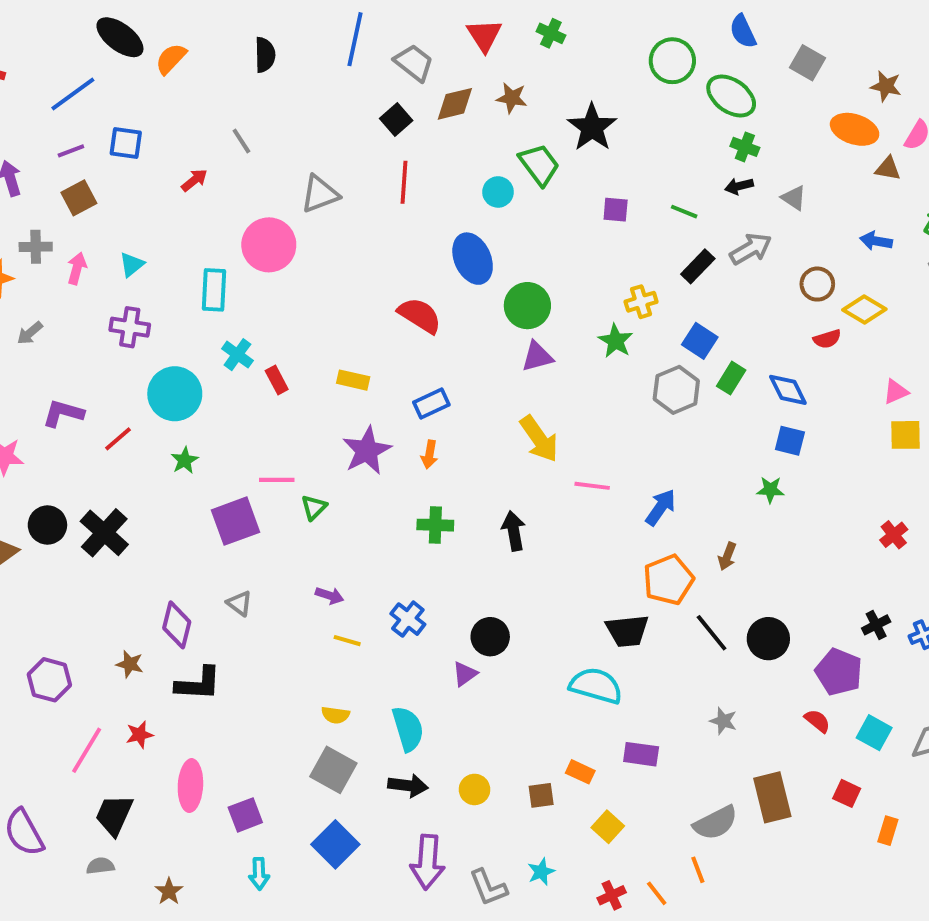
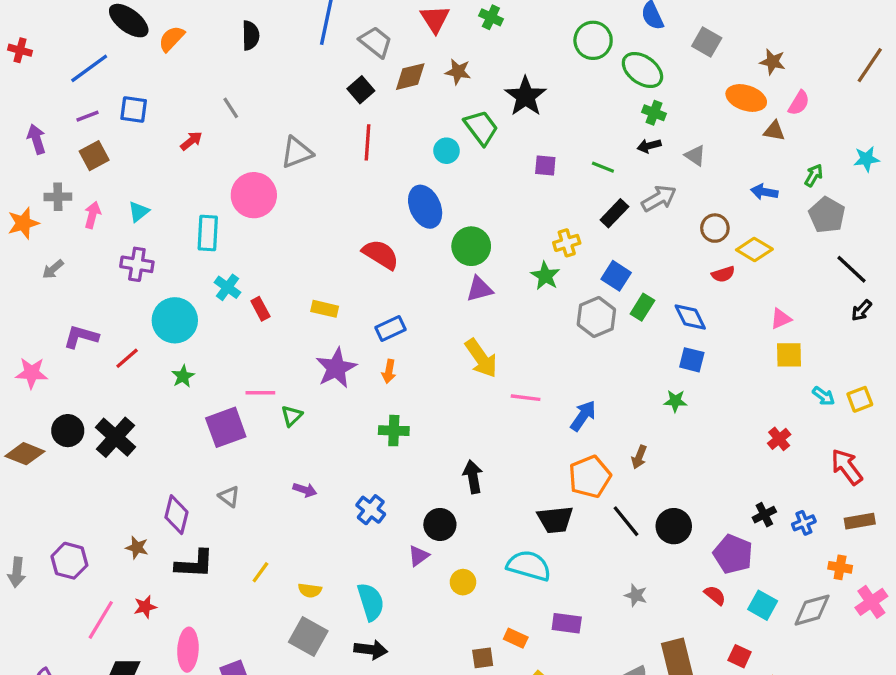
black arrow: (514, 531) -> (473, 477), moved
yellow line: (347, 641) -> (260, 572), moved, turned -70
yellow circle: (475, 789) -> (463, 582), moved

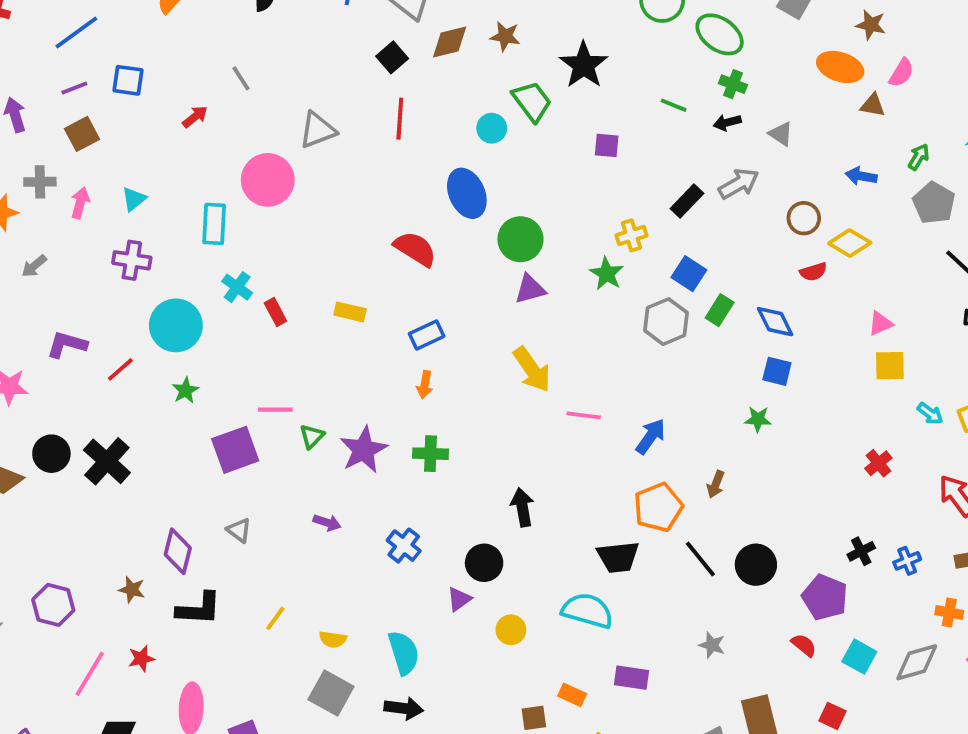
green line: (603, 167) -> (674, 105), moved
purple star: (336, 368) -> (363, 450), moved

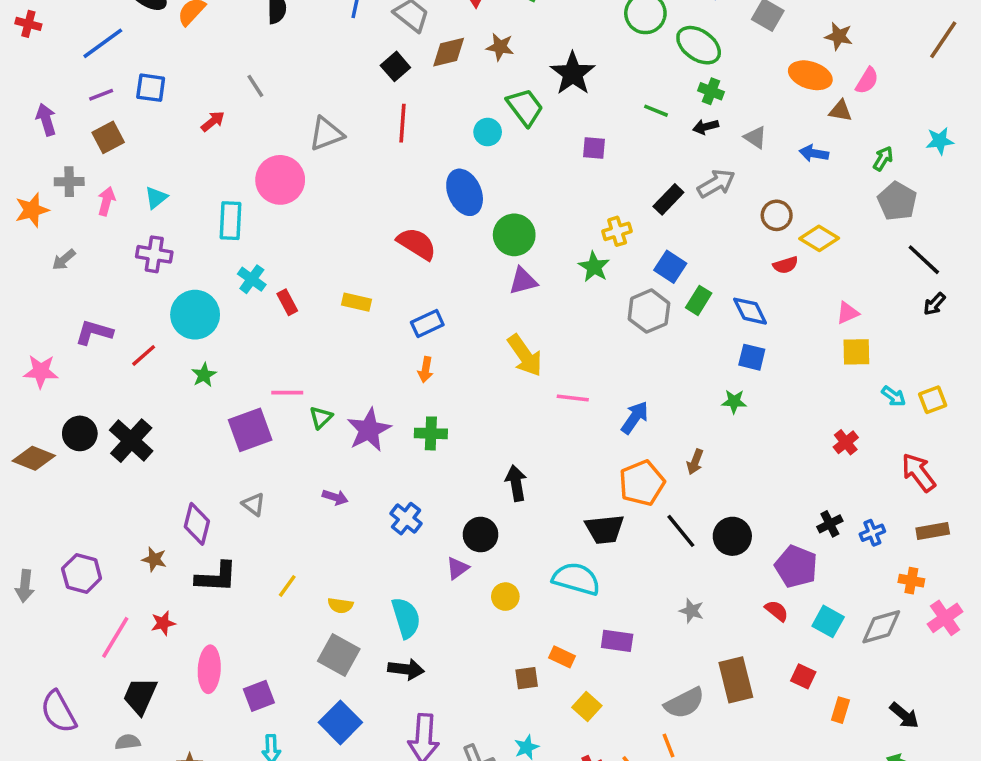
blue arrow: (861, 176) -> (814, 153), moved

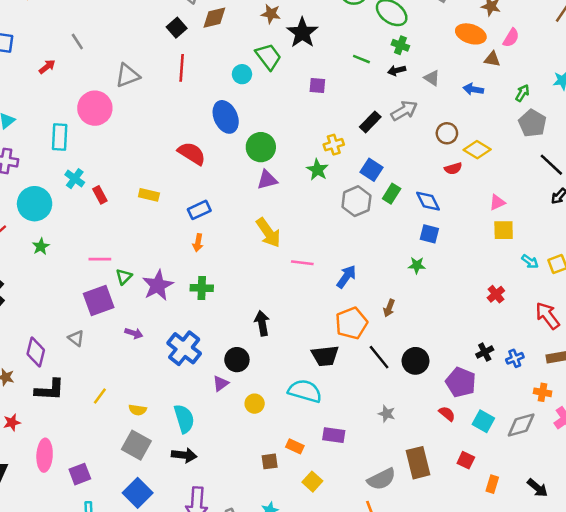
brown star: (500, 47) -> (271, 14), moved
purple square: (250, 430) -> (99, 301), moved
blue cross: (406, 519) -> (184, 348), size x1.5

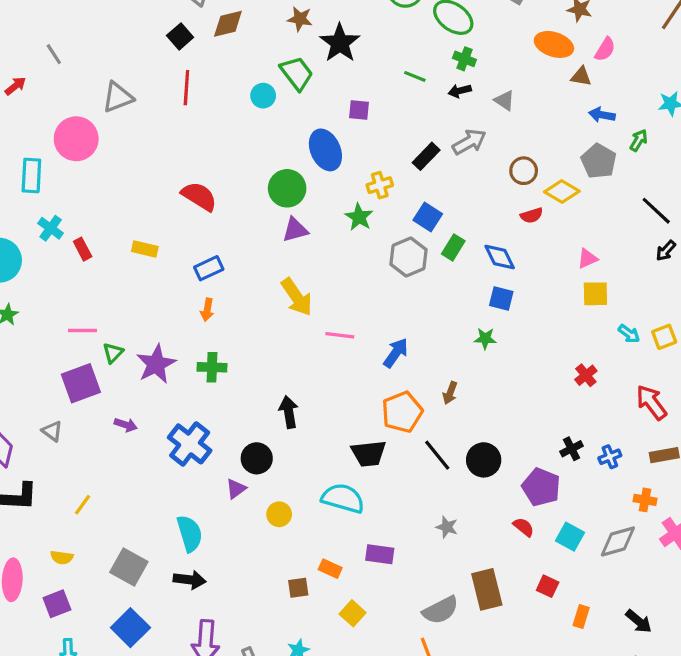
blue arrow: (473, 89) -> (602, 115), moved
green arrow: (522, 93) -> (639, 140), moved
blue ellipse: (226, 117) -> (325, 150), moved
gray pentagon: (532, 123) -> (599, 161), moved
yellow semicircle: (138, 410) -> (62, 557), moved

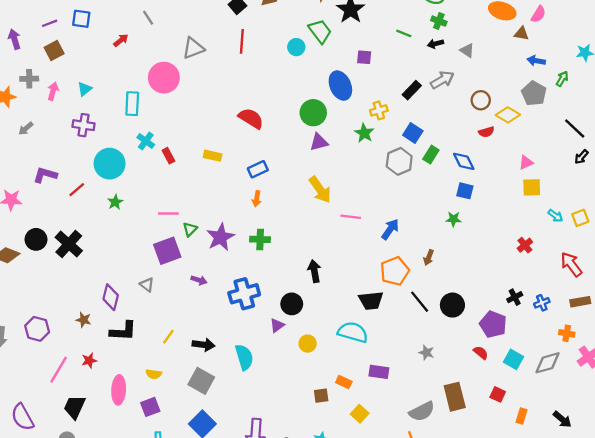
blue cross: (190, 444) -> (244, 294), turned 36
black arrow: (190, 580) -> (203, 345), moved

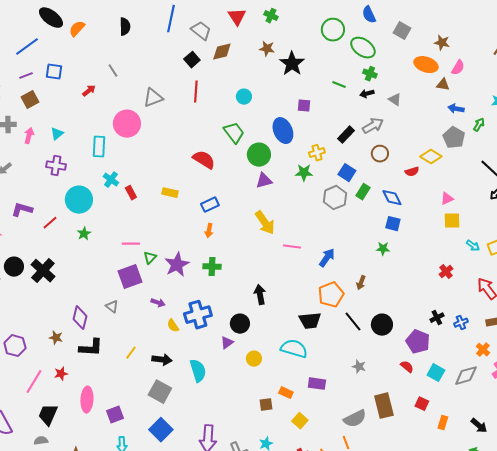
green trapezoid: (320, 31) -> (234, 133), moved
brown circle: (481, 100) -> (380, 154), moved
green star: (364, 133) -> (304, 173), turned -30
orange cross: (567, 333) -> (483, 350), turned 32
yellow semicircle: (154, 374) -> (173, 326), moved, turned 48

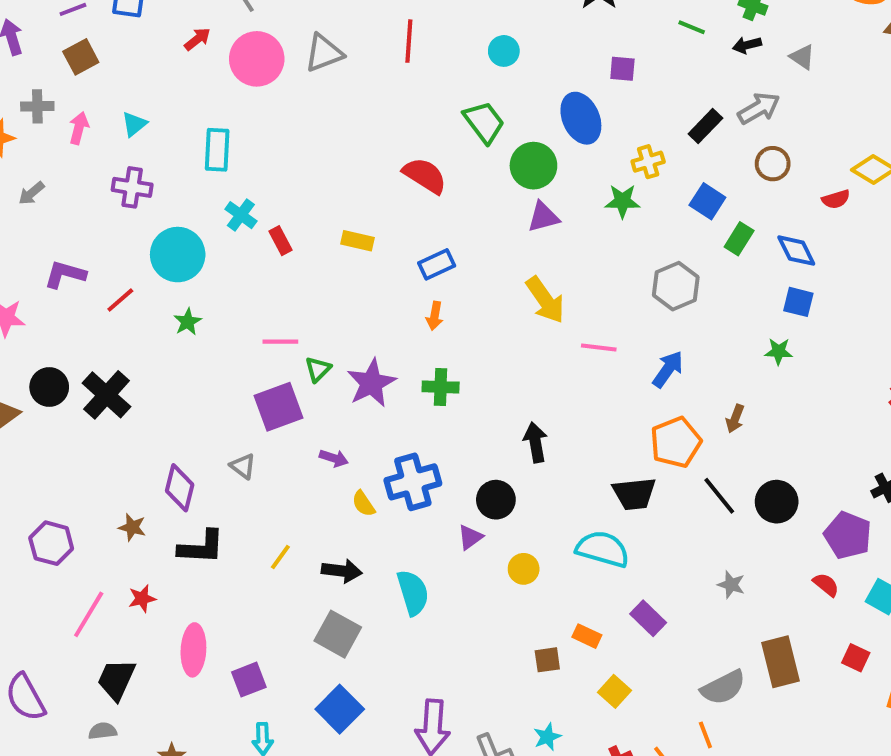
pink circle: (127, 124) -> (257, 59), moved
gray hexagon: (335, 198) -> (676, 286), moved
purple rectangle: (317, 384) -> (648, 618), turned 36

